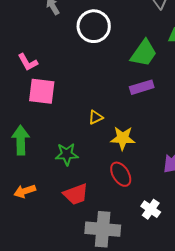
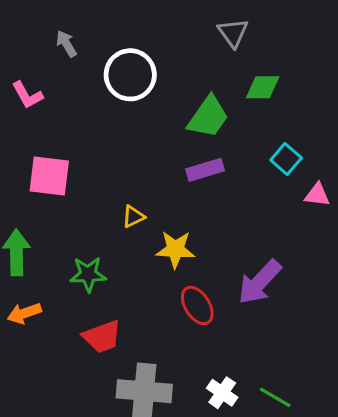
pink L-shape: (28, 62) -> (27, 95), moved
red ellipse: (121, 174) -> (197, 305), moved
orange arrow: (25, 191) -> (24, 313), moved
white cross: (151, 209) -> (222, 393), moved

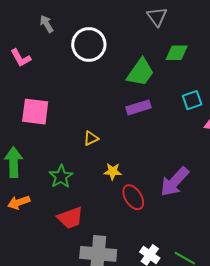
cyan square: (286, 159) -> (192, 100), turned 30
yellow star: (175, 249) -> (113, 171), moved, size x0.7
green star: (88, 274) -> (61, 177), turned -30

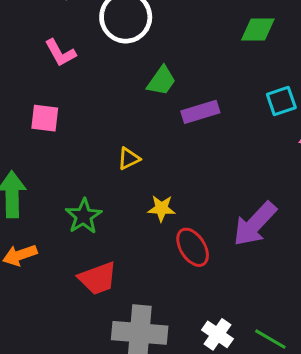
pink L-shape: (21, 58) -> (60, 53), moved
green trapezoid: (140, 72) -> (161, 81), moved, size x0.7
pink square: (35, 112) -> (45, 118), size x0.7

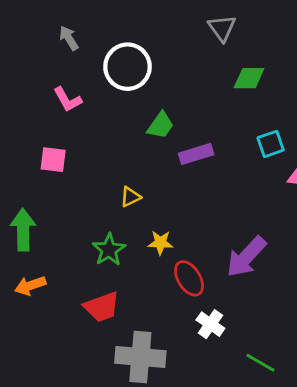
green star: (84, 216) -> (109, 250), moved
white cross: (217, 334) -> (210, 324), moved

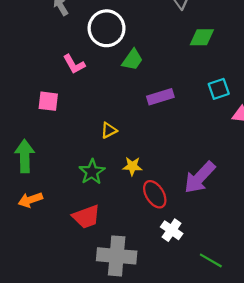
pink L-shape: (67, 100) -> (74, 64), moved
green trapezoid: (160, 125) -> (132, 60), moved

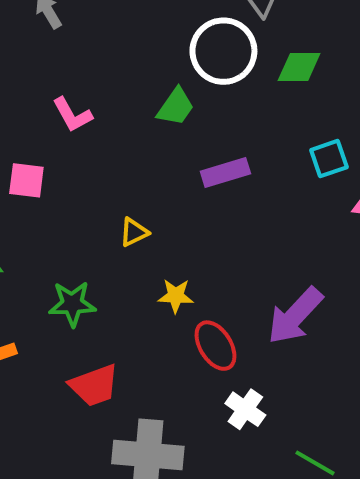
white circle: (107, 28) -> (223, 51), moved
green star: (92, 172) -> (72, 304), moved, turned 30

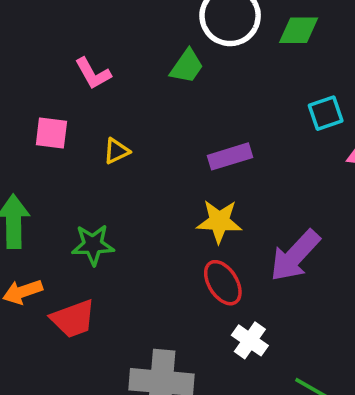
purple rectangle: (225, 172) -> (230, 156), moved
yellow triangle: (134, 232) -> (116, 151), moved
yellow star: (176, 296) -> (219, 221), moved, size x1.4
red trapezoid: (94, 385) -> (73, 319), moved

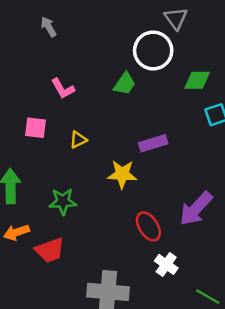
green diamond: (299, 30) -> (197, 80), moved
yellow star: (219, 221) -> (122, 174), moved

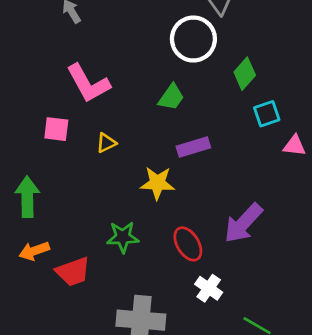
green diamond: (197, 80) -> (245, 74), turned -48
green trapezoid: (125, 84) -> (171, 97), moved
pink L-shape: (63, 89) -> (88, 83), size x1.6
green star: (63, 201) -> (123, 237), moved

